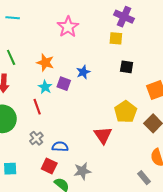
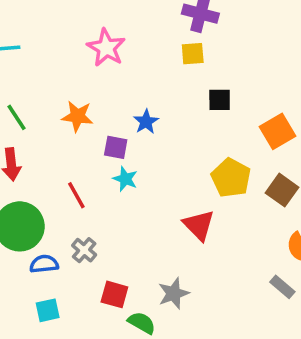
cyan star: (45, 87) -> (125, 179), moved
blue semicircle: (60, 147) -> (44, 264), moved

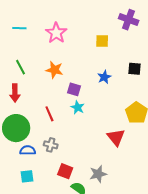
pink star: (106, 48) -> (56, 33), moved
yellow square: (193, 54) -> (102, 41), moved
blue star: (146, 122) -> (104, 77), moved
gray cross: (84, 250) -> (51, 145), turned -32

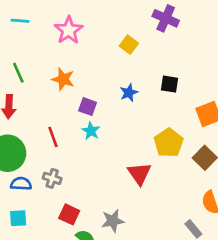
yellow square: (102, 41) -> (129, 45), turned 32

